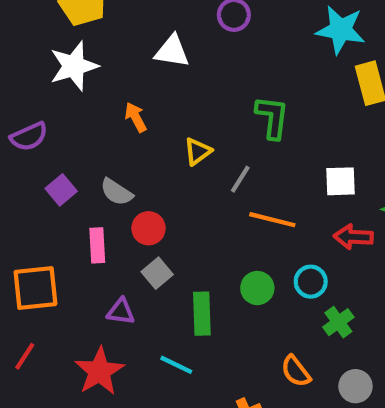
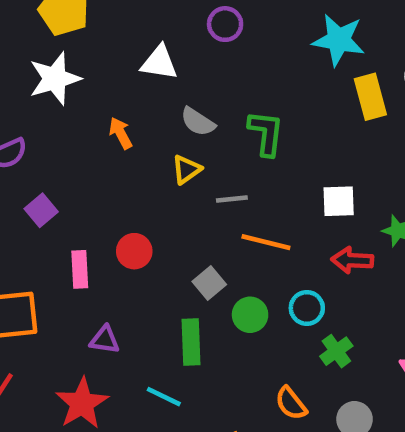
gray line: (240, 179) -> (232, 199), turned 52
gray semicircle: (116, 192) -> (198, 122), moved
gray square: (157, 273) -> (209, 283), moved

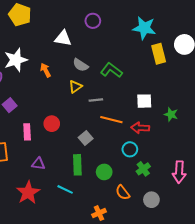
white star: (55, 79) -> (16, 60), moved
green L-shape: (266, 133) -> (111, 70), turned -60
red arrow: (352, 260) -> (140, 128), moved
green circle: (250, 315) -> (104, 172), moved

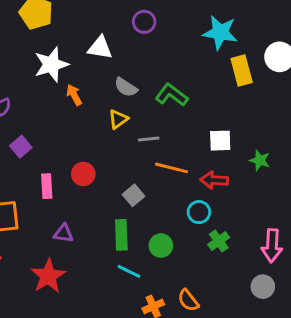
white star: (16, 60) -> (51, 64), moved
cyan line: (65, 189) -> (129, 271), moved
orange semicircle: (123, 193) -> (188, 300), moved
gray circle: (151, 200) -> (263, 287), moved

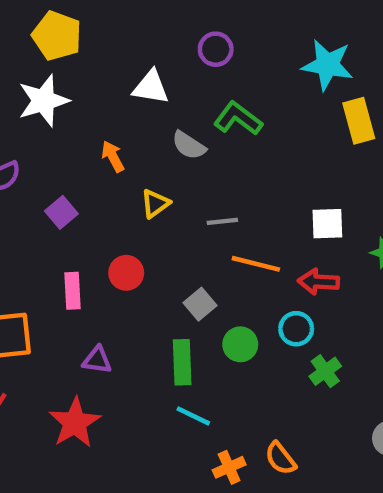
white star: (51, 64) -> (43, 101), moved
green L-shape: (172, 95) -> (238, 119), moved
yellow triangle: (118, 119) -> (155, 203), moved
purple square: (21, 147) -> (61, 212), moved
green circle: (161, 246) -> (240, 344), moved

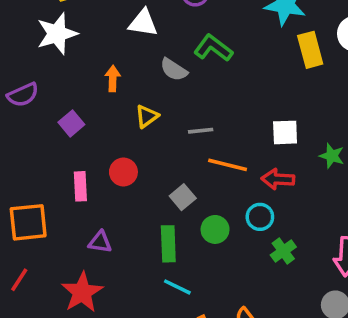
orange arrow: (113, 157) -> (113, 79), turned 30

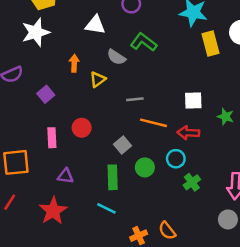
yellow triangle: (147, 116) -> (98, 79), moved
cyan line: (177, 287) -> (106, 208), moved

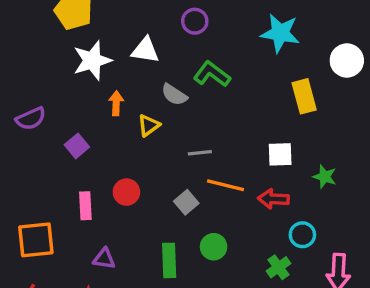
white star: (36, 32) -> (92, 60), moved
yellow rectangle: (211, 43) -> (304, 96), moved
gray square: (123, 145) -> (186, 202), moved
cyan circle: (176, 159) -> (302, 235), moved

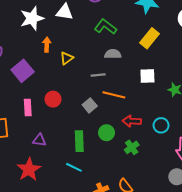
gray semicircle: (174, 95) -> (113, 54), moved, turned 147
yellow rectangle: (304, 96) -> (150, 38), moved, turned 54
purple square: (77, 146) -> (23, 71), size x1.5
red arrow: (273, 199) -> (132, 121), moved
green cross: (278, 267) -> (132, 147), moved

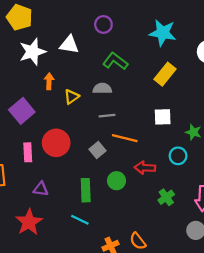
gray semicircle: (113, 54) -> (102, 88), moved
red circle: (53, 99) -> (56, 143), size x1.5
cyan circle: (161, 125) -> (178, 156), moved
green cross: (132, 147) -> (166, 197), moved

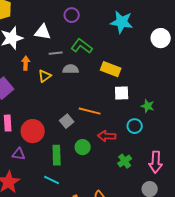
yellow rectangle: (165, 74) -> (111, 69), moved, turned 72
gray line: (107, 116) -> (56, 53), moved
red circle: (56, 143) -> (33, 131), moved

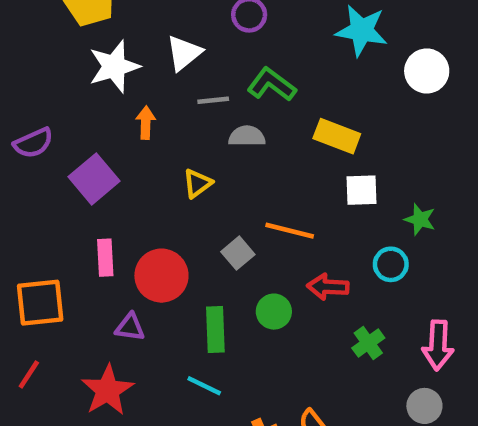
white triangle: (43, 32) -> (184, 53), turned -48
white circle: (161, 38) -> (427, 71), moved
yellow triangle: (45, 76) -> (197, 183), moved

